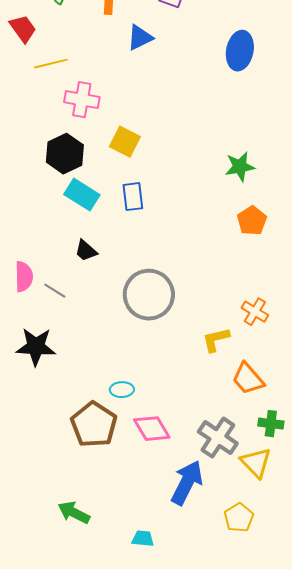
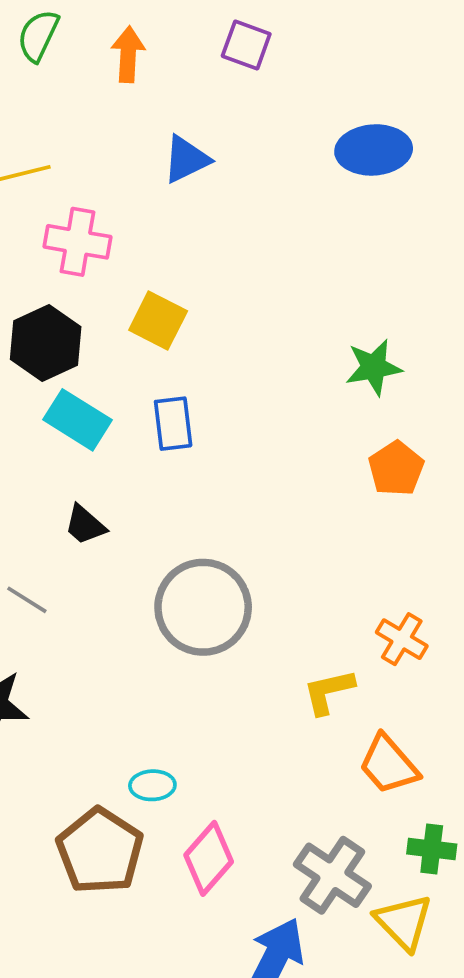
blue triangle: (140, 38) -> (186, 159), moved
blue ellipse: (240, 51) -> (374, 150), turned 75
pink diamond: (152, 429) -> (209, 858), turned 72

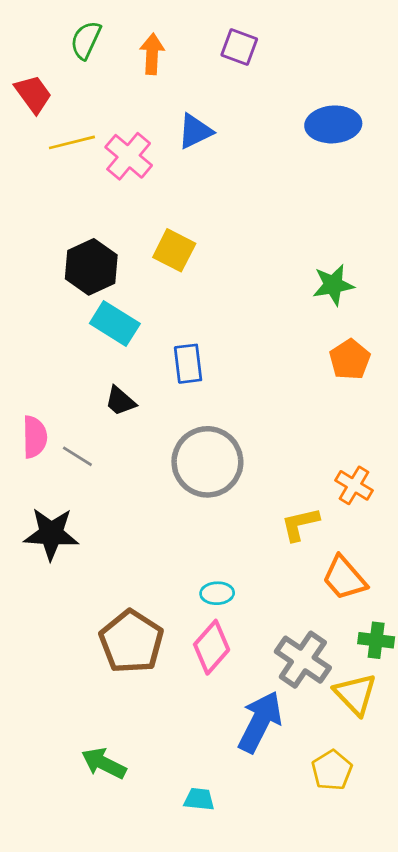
pink cross: (77, 242) -> (129, 156), moved, turned 30
blue rectangle: (173, 424) -> (188, 364), moved
cyan ellipse: (152, 785) -> (217, 593), moved

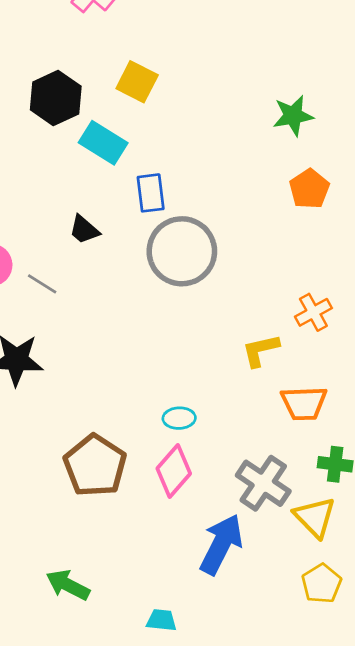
cyan rectangle: (115, 324) -> (103, 143), moved
gray circle: (207, 462) -> (182, 251), moved
orange cross: (354, 485) -> (313, 312), turned 30
orange trapezoid: (344, 578) -> (304, 403), turned -51
yellow pentagon: (332, 770) -> (322, 584), moved

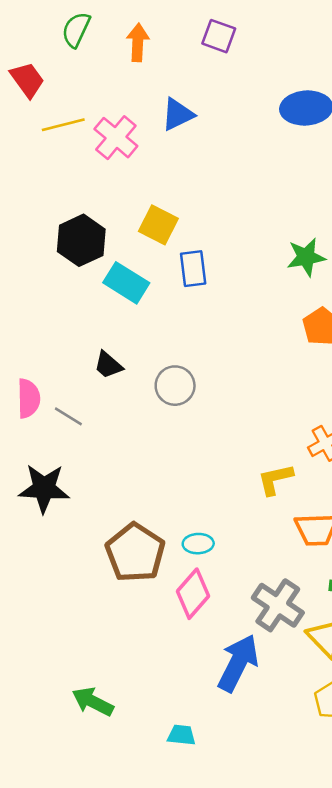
blue rectangle: (151, 193) -> (193, 269), moved
gray circle: (182, 251) -> (175, 386), moved, size x0.6
brown pentagon: (95, 466) -> (135, 553), moved

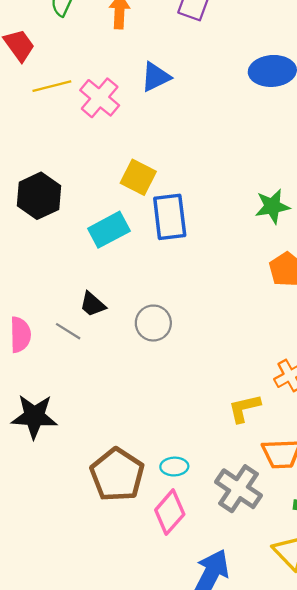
black hexagon: (81, 240) -> (39, 196), moved
blue rectangle: (193, 269) -> (170, 217), size x1.4
cyan rectangle: (126, 283) -> (109, 230), turned -60
gray line: (68, 416) -> (68, 331), moved
gray cross: (278, 605) -> (238, 489), moved

